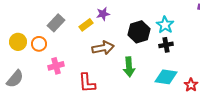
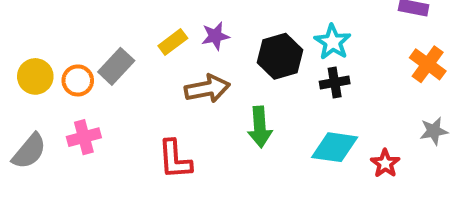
purple star: (103, 14) -> (215, 36), moved
gray rectangle: (56, 23) -> (116, 66), moved
pink cross: (56, 66) -> (84, 137), moved

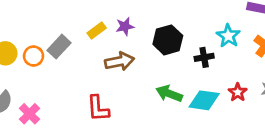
cyan star: (333, 42) -> (228, 36), moved
green arrow: (260, 127) -> (169, 94), moved, turned 115
pink cross: (84, 137) -> (29, 114), moved, turned -30
red star: (385, 163) -> (238, 92), moved

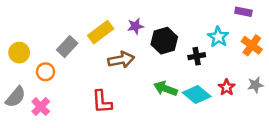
purple star: (125, 26) -> (135, 26), moved
yellow rectangle: (97, 30) -> (101, 32), size x1.5
orange circle: (34, 56) -> (46, 72), moved
cyan diamond: (204, 100) -> (197, 95), turned 32

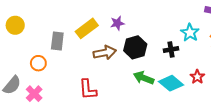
black hexagon: (164, 41) -> (135, 47), moved
gray rectangle: (67, 47) -> (57, 41), turned -36
yellow circle: (19, 53) -> (15, 25), moved

